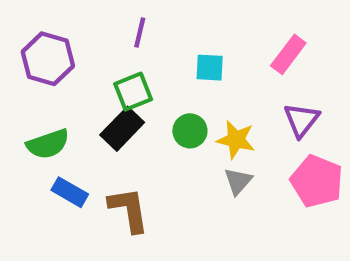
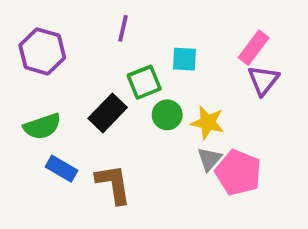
green square: (133, 92) -> (144, 82), moved
purple triangle: (301, 120) -> (263, 80), moved
pink pentagon: (317, 181) -> (238, 173), moved

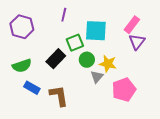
cyan square: (184, 59) -> (96, 31), size x1.6
gray triangle: (209, 159) -> (97, 77), moved
pink pentagon: (238, 173) -> (124, 90), turned 30

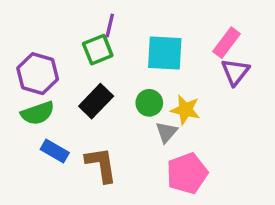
purple hexagon: (22, 27) -> (38, 74), moved
green square: (75, 43) -> (98, 50), moved
pink pentagon: (124, 90) -> (187, 173), moved

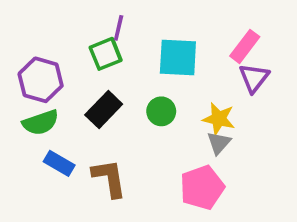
yellow star: (185, 110) -> (219, 119), moved
gray triangle: (166, 132) -> (219, 143), moved

